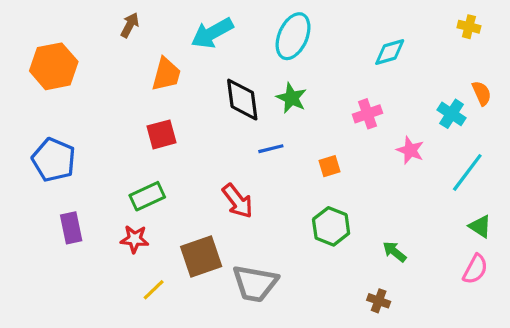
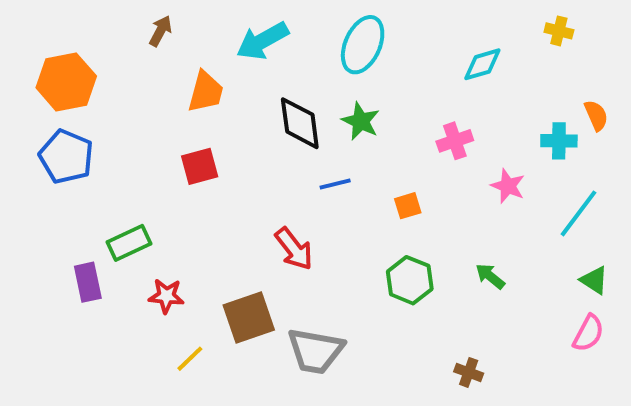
yellow cross: (469, 27) -> (559, 31), moved
cyan cross: (452, 114) -> (559, 141), turned -32
blue pentagon: (54, 160) -> (66, 157), moved
green rectangle: (147, 196) -> (129, 243), moved
green arrow: (394, 252) -> (490, 276), moved

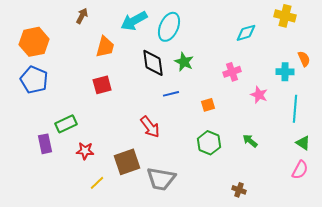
yellow cross: (559, 31) -> (285, 16), size x1.5
cyan ellipse: (363, 45) -> (169, 27), moved
cyan line: (579, 213) -> (295, 109), turned -32

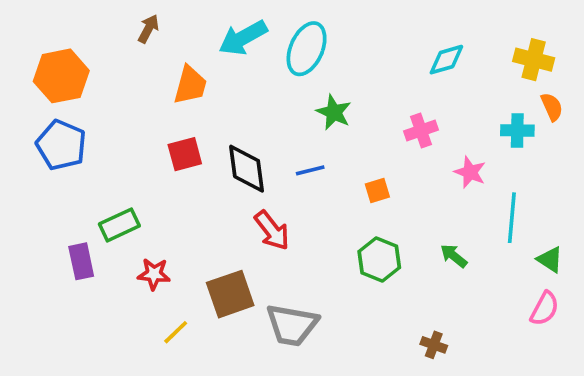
yellow cross: (285, 16) -> (534, 60), moved
black diamond: (153, 63) -> (247, 169), moved
cyan line: (295, 109) -> (512, 218), moved

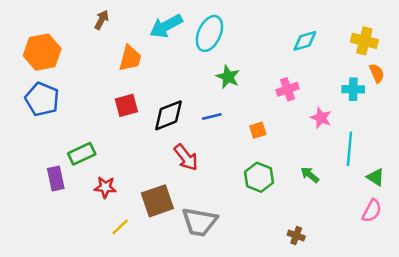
black diamond: (247, 169) -> (169, 115), turned 76

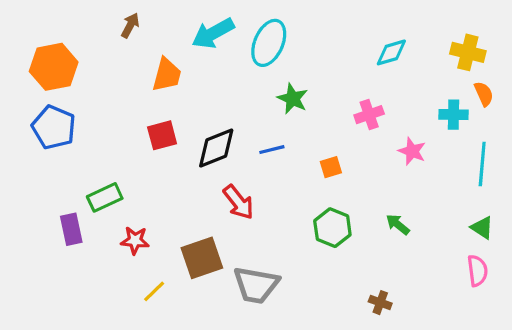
cyan line: (349, 149) -> (482, 164), moved
pink semicircle: (372, 211) -> (477, 271), turned -35

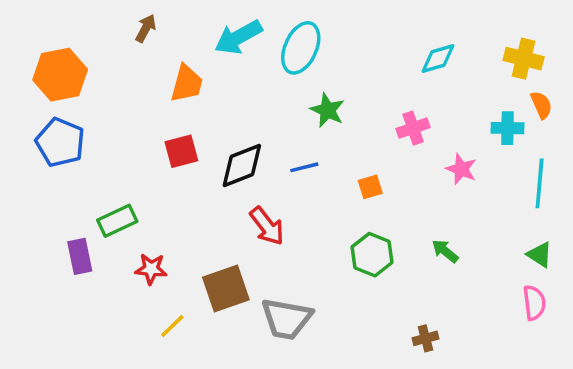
brown cross: (380, 303) -> (426, 338), turned -35

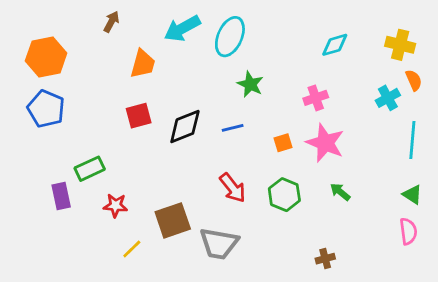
cyan cross: (507, 128) -> (388, 98), turned -30
pink star: (461, 169) -> (325, 143), moved, size x1.6
red arrow: (267, 226) -> (233, 188), moved

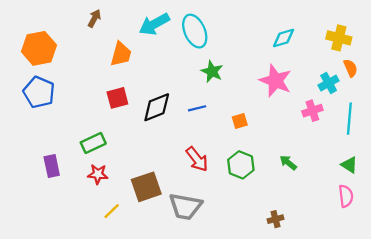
cyan ellipse: (230, 37) -> (195, 31), turned -48
pink cross: (316, 98) -> (312, 111), moved
pink star: (325, 143) -> (275, 81), moved
green rectangle: (90, 169) -> (93, 143), moved

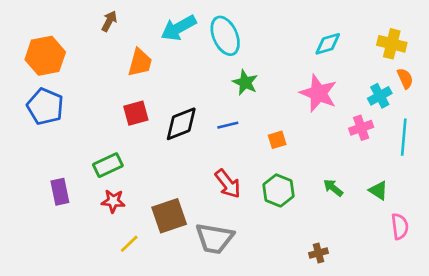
green triangle: (349, 165) -> (378, 190), moved

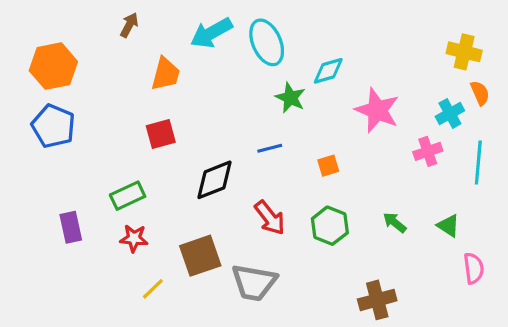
cyan diamond: (328, 44) -> (328, 71), moved
black diamond: (181, 124) -> (215, 180), moved
brown cross: (318, 253) -> (377, 300), size x1.6

